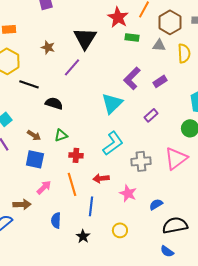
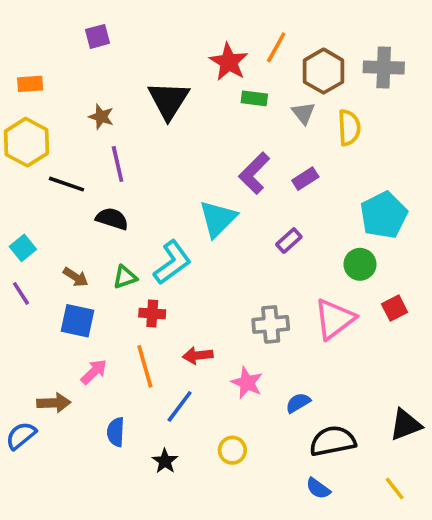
gray triangle: (159, 45) -> (303, 113), turned 48
purple line: (72, 67) -> (118, 164), moved, turned -54
cyan L-shape: (113, 143) -> (172, 262), moved
blue line: (91, 206) -> (180, 406), turned 30

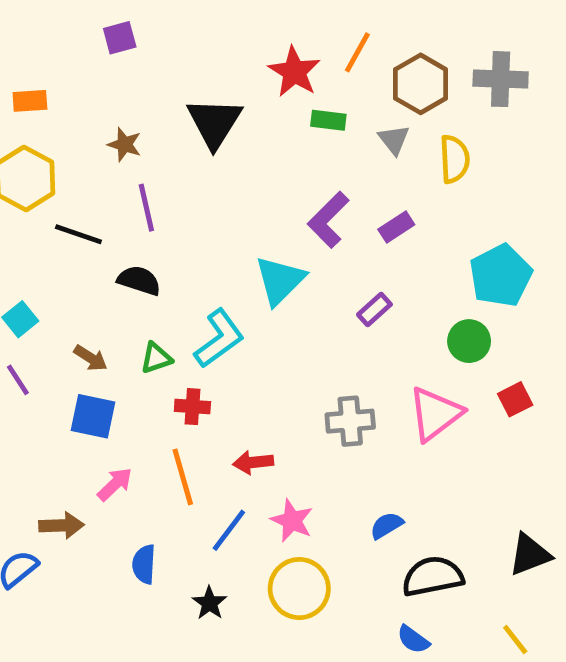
pink star: (247, 383) -> (292, 521), moved
yellow circle: (232, 450) -> (299, 589), size x1.6

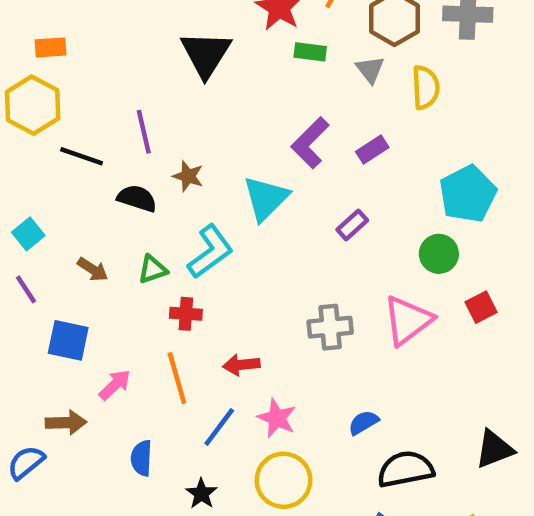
orange rectangle: (30, 101) -> (50, 47), moved
brown star: (125, 145) -> (188, 176), moved
blue square: (93, 416) -> (68, 340), moved

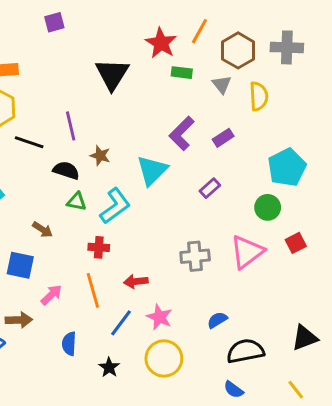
brown arrow: (93, 269) -> (42, 230), moved
green triangle: (153, 269) -> (77, 201), moved, turned 30

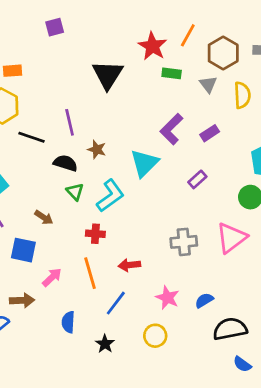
green triangle: (77, 201) -> (75, 192), turned 36
pink star: (159, 317) -> (167, 298), moved
yellow circle: (164, 358) -> (155, 336), size x0.7
blue semicircle: (234, 390) -> (242, 364), moved

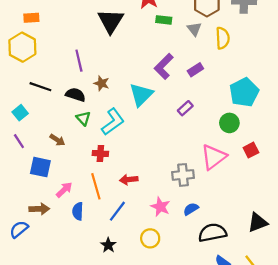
black line: (32, 137) -> (40, 87), moved
gray cross: (184, 242) -> (183, 175), moved
blue semicircle: (68, 322) -> (78, 211), moved

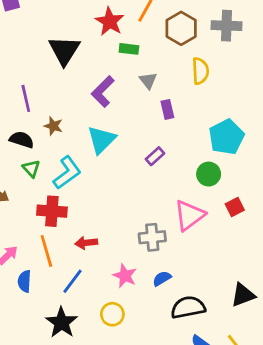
gray triangle: (194, 29) -> (148, 81), moved
purple L-shape: (164, 66) -> (103, 92), moved
purple rectangle: (195, 70) -> (167, 109), turned -70
red cross: (100, 153) -> (52, 211), size x1.5
black star: (108, 245) -> (62, 322), size x1.6

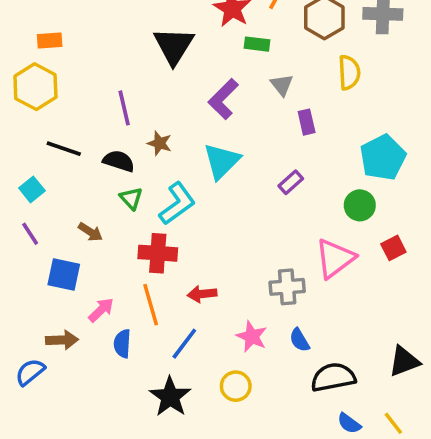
blue semicircle: (162, 279) -> (300, 340), turned -90

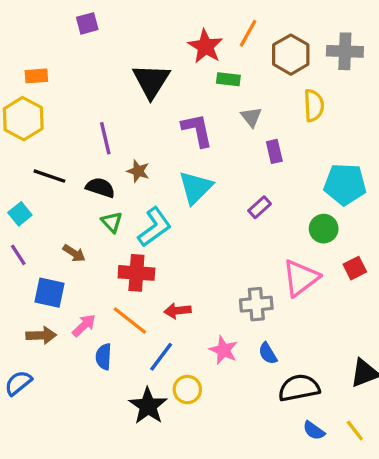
purple L-shape: (223, 99) -> (197, 130), turned 123
cyan pentagon: (383, 158) -> (345, 184), turned 30
orange line: (151, 305) -> (130, 321), turned -36
brown arrow: (62, 340) -> (41, 335), moved
yellow circle: (236, 386) -> (187, 390), moved

